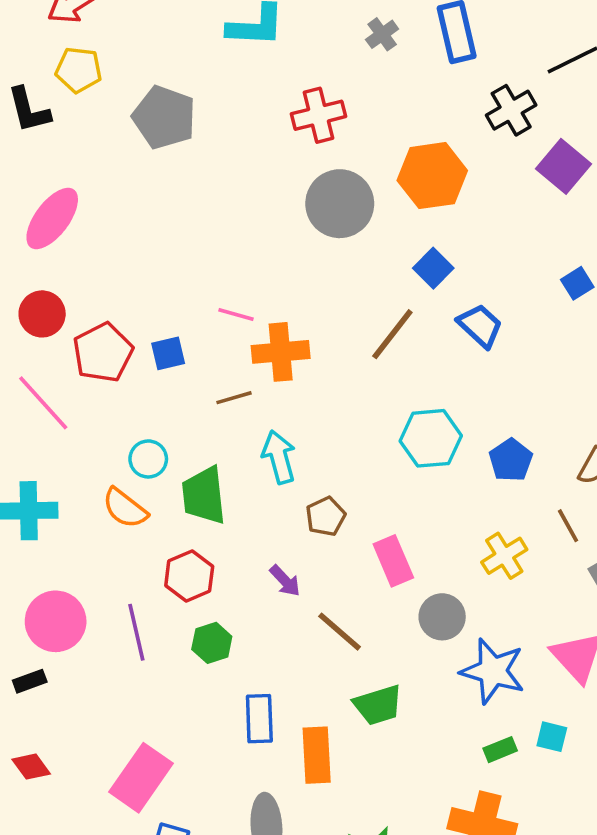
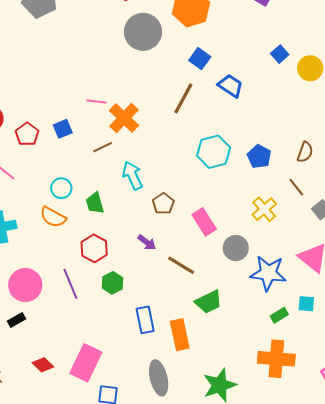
orange cross: (281, 352) -> (124, 118), turned -32
red pentagon: (103, 353) -> (27, 134), size x0.7
green trapezoid: (204, 495) -> (95, 203), size x0.7
red diamond: (31, 767) -> (43, 365), moved

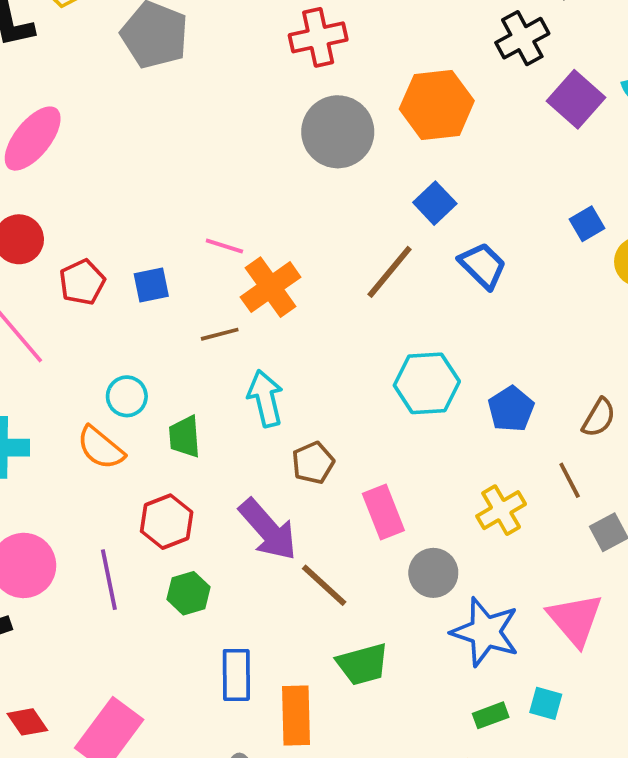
purple arrow: (147, 242) -> (268, 530), size x1.8

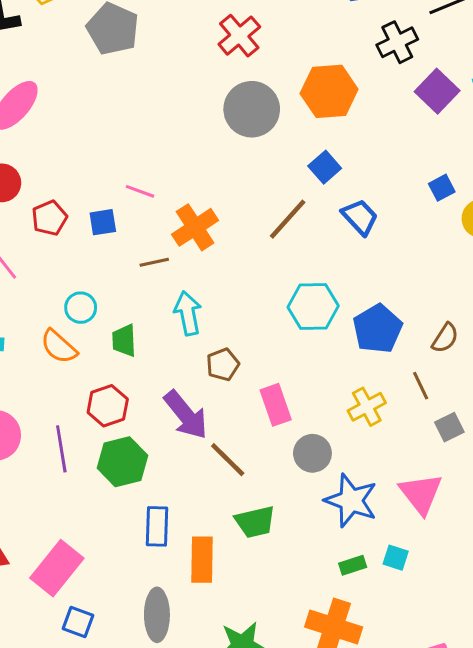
red cross: (318, 37) -> (239, 36), turned -30
pink line: (224, 246) -> (140, 191), moved
blue pentagon: (511, 409) -> (377, 329), size x1.4
green hexagon: (188, 593) -> (122, 462), size x1.5

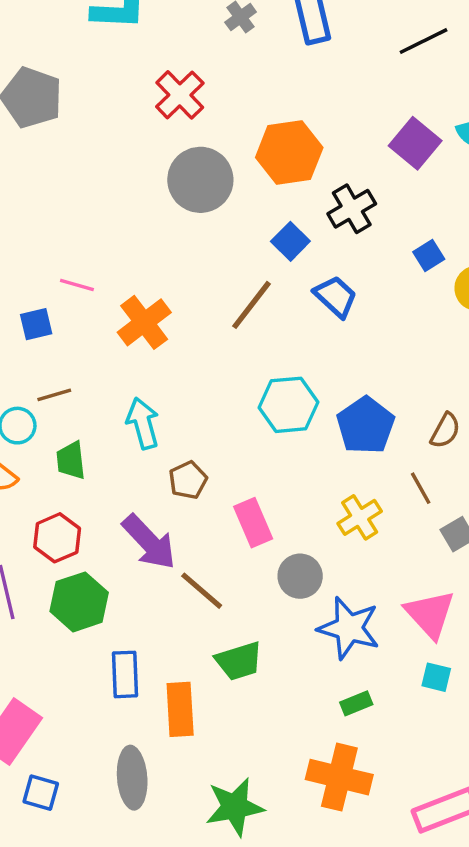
black cross: (397, 42) -> (352, 209), moved
brown line: (154, 262) -> (54, 395), moved
cyan square: (396, 558) -> (436, 677), moved

